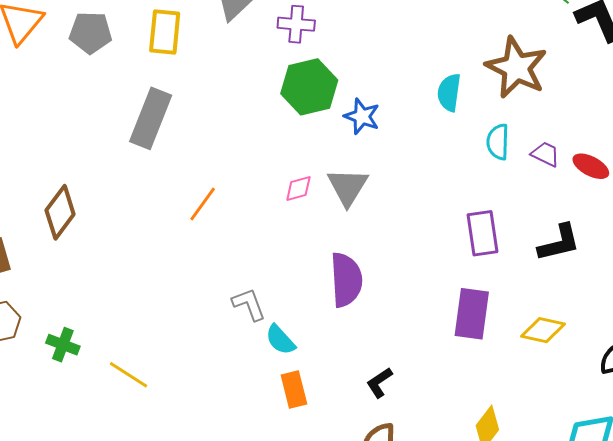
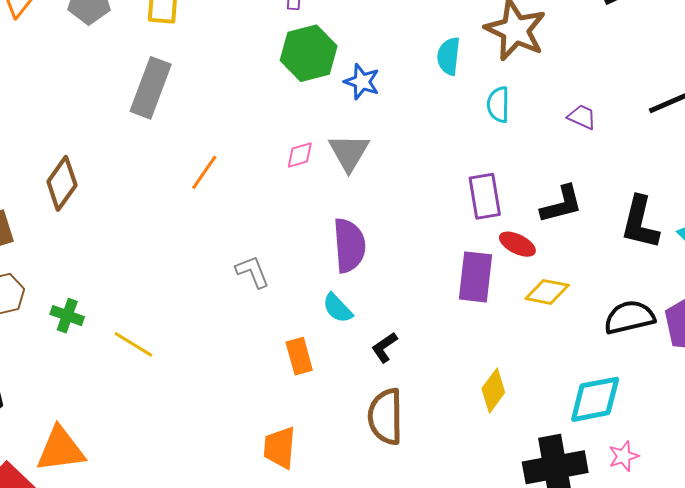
purple trapezoid: (545, 154) -> (582, 117), moved
red ellipse: (591, 166) -> (517, 244), moved
cyan semicircle: (280, 340) -> (338, 308), moved

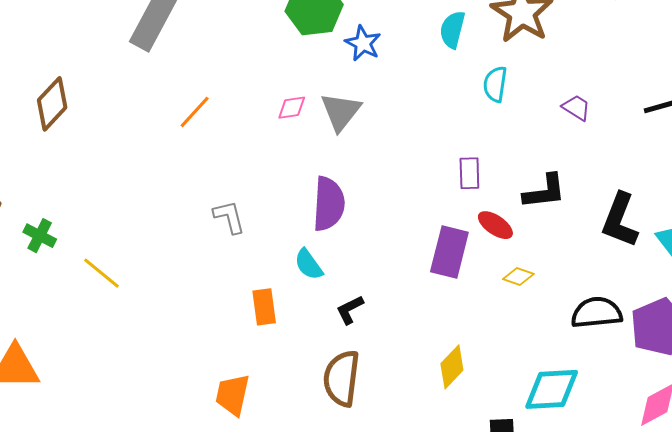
purple rectangle: (485, 196) -> (469, 173), size x0.7
yellow diamond: (547, 292) -> (518, 276), size x0.7

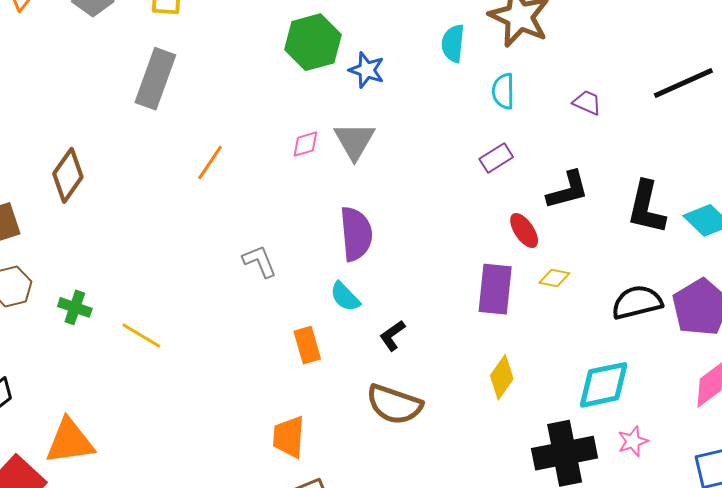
purple rectangle: (469, 173) -> (496, 158), moved, turned 68
red ellipse: (495, 225) -> (524, 231), turned 30
purple rectangle: (449, 252) -> (495, 289), moved
brown semicircle: (342, 378) -> (394, 405), turned -70

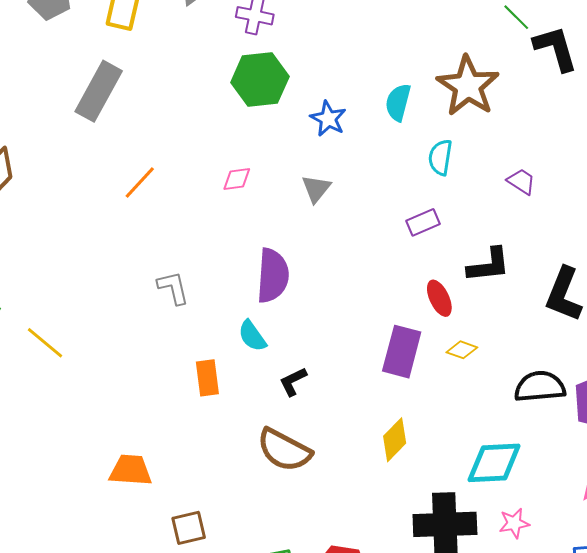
blue star: (367, 70) -> (328, 119), moved
gray triangle: (354, 141) -> (316, 189), moved, size x0.7
orange trapezoid: (289, 437) -> (131, 470), moved, turned 81

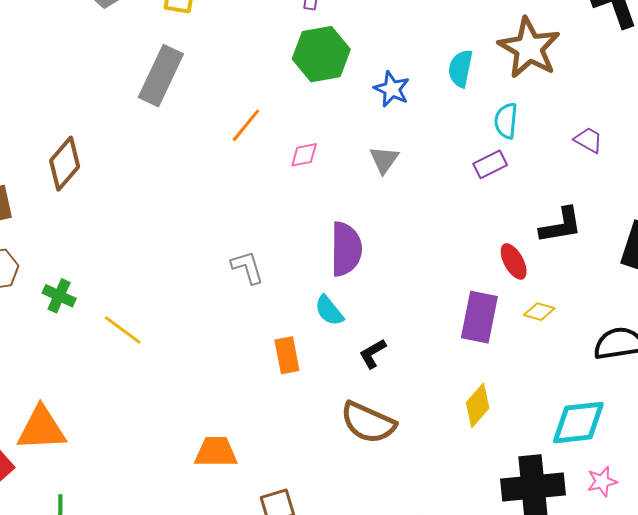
orange line: (140, 183) -> (246, 125), moved
purple rectangle: (423, 222) -> (490, 164), moved

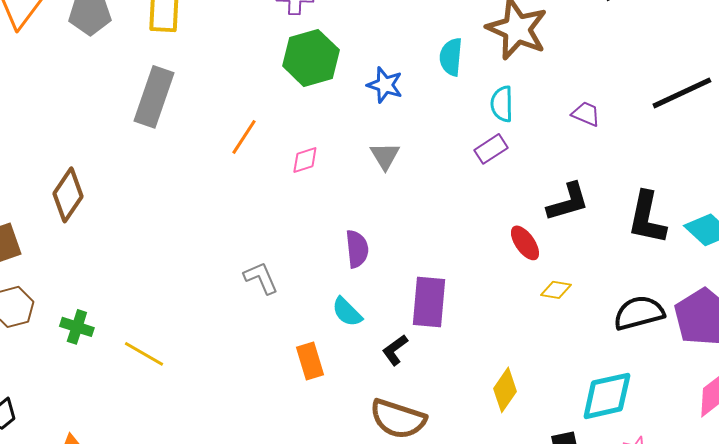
purple semicircle: (346, 249) -> (357, 249), size x0.7
purple rectangle: (479, 317) -> (429, 302), moved

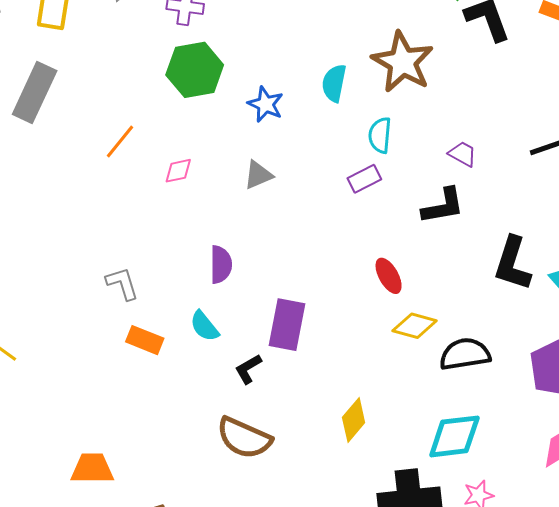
gray triangle: (385, 156) -> (258, 175), turned 32
black L-shape: (568, 202) -> (443, 206), moved
yellow diamond: (556, 290) -> (415, 326), size x1.4
black semicircle: (639, 313) -> (465, 354), moved
orange rectangle: (310, 361) -> (145, 340), moved, turned -57

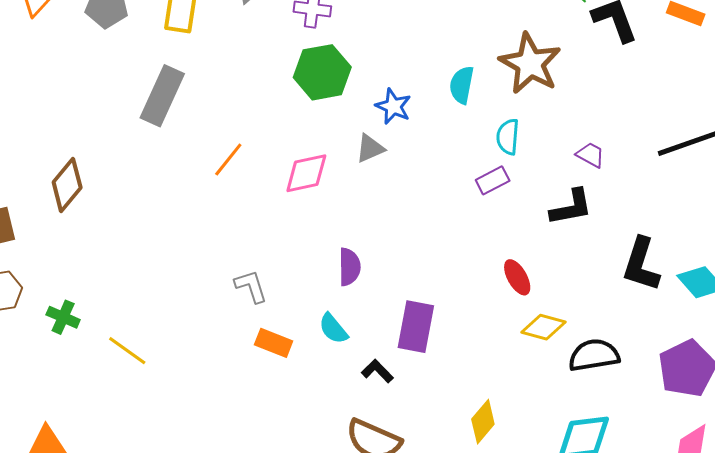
orange line: (120, 142) -> (228, 160), moved
pink diamond: (178, 171) -> (306, 173), size x1.6
gray triangle: (258, 175) -> (370, 148), moved
black L-shape: (248, 369) -> (377, 371), turned 76

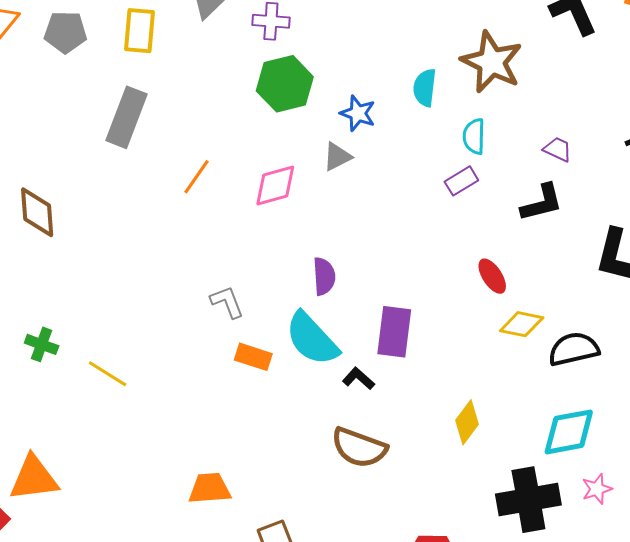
brown diamond: (67, 185) -> (37, 212), turned -40
cyan semicircle: (333, 329) -> (312, 339), size x1.8

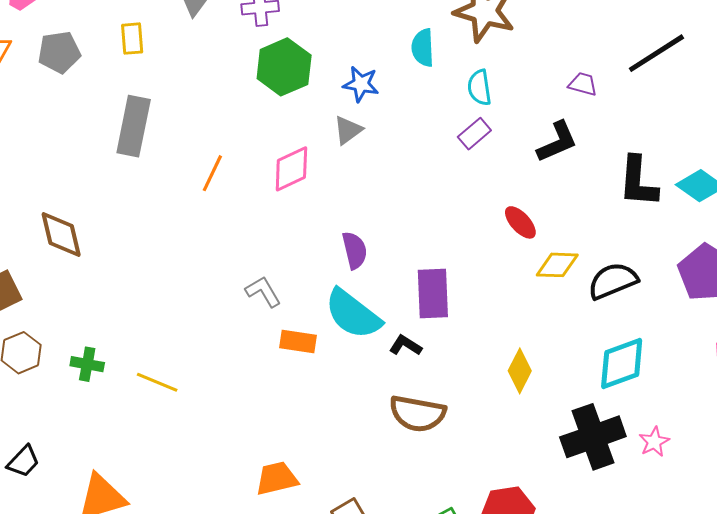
yellow rectangle: (140, 31) -> (132, 39), size x0.7
purple trapezoid: (558, 149) -> (583, 84), moved
pink star: (597, 489) -> (654, 442), moved

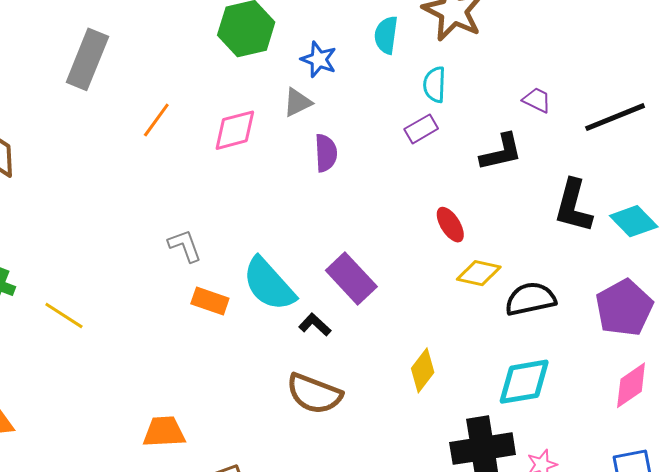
black line: (656, 53) -> (615, 117), moved
purple semicircle: (355, 250) -> (326, 153), moved
purple rectangle: (433, 293) -> (351, 278), turned -51

